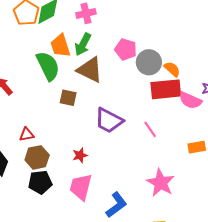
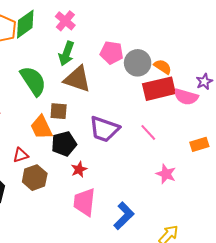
pink cross: (86, 13) -> (65, 21), turned -30
orange trapezoid: (60, 46) -> (41, 127), moved
black pentagon: (40, 182) -> (64, 144), moved
pink star: (161, 183) -> (166, 174), moved, size x0.7

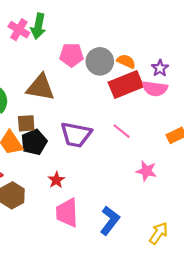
green arrow: (66, 54) -> (38, 26), moved
purple star: (204, 82) -> (160, 68), moved
black pentagon: (64, 144) -> (34, 142), moved

